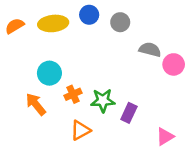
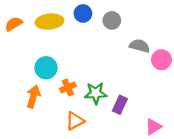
orange arrow: (36, 104) -> (33, 97), turned 55

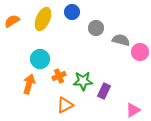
gray circle: (112, 20) -> (96, 28), moved
yellow ellipse: (49, 22) -> (43, 19), turned -60

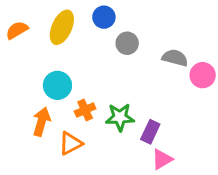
gray circle: (96, 28) -> (127, 43), moved
orange triangle: (65, 105) -> (71, 143), moved
pink triangle: (133, 110) -> (162, 159), moved

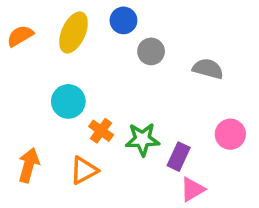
pink circle: (203, 75) -> (230, 134), moved
orange cross: (85, 110) -> (101, 131), turned -30
orange arrow: (42, 122) -> (29, 165), moved

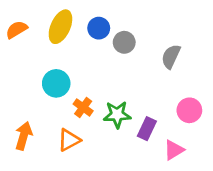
blue circle: (123, 20) -> (99, 28), moved
gray semicircle: (208, 69) -> (171, 56), turned -80
pink triangle: (192, 189) -> (174, 150), moved

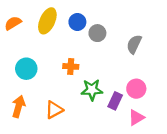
cyan circle: (56, 83) -> (26, 69), moved
orange cross: (83, 107) -> (71, 66), moved, turned -32
pink circle: (189, 110) -> (136, 89), moved

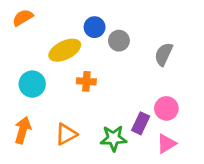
yellow ellipse: (47, 21) -> (65, 50), moved, turned 40
orange semicircle: (13, 23) -> (23, 18), moved
green star: (92, 90) -> (114, 138), moved

